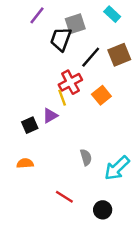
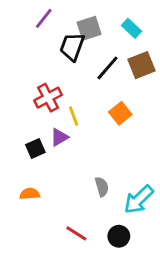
cyan rectangle: (112, 14) -> (132, 28), moved
red cross: (70, 82) -> (48, 98), moved
black circle: (103, 210) -> (119, 236), moved

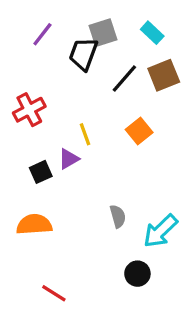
purple line: (44, 18) -> (42, 34), moved
red cross: (48, 98) -> (29, 110), moved
orange semicircle: (30, 194) -> (34, 224), size x1.5
red line: (76, 233) -> (54, 293), moved

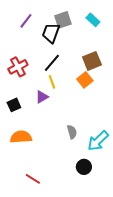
brown square: (164, 75) -> (92, 61), moved
black line: (124, 79) -> (52, 63), moved
black square: (41, 172) -> (14, 105), moved

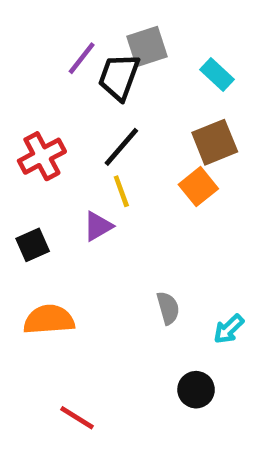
cyan rectangle: (93, 20) -> (217, 74), moved
purple line: (26, 21) -> (82, 58), moved
cyan arrow: (98, 141) -> (229, 329), size x0.6

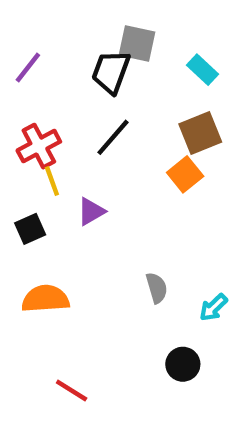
gray square: (147, 46) -> (137, 43), turned 30
purple line: (82, 58) -> (28, 67), moved
yellow line: (121, 191) -> (52, 181), moved

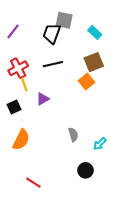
black line: (113, 137) -> (53, 64), turned 36
orange semicircle: (45, 299) -> (21, 140), turned 120

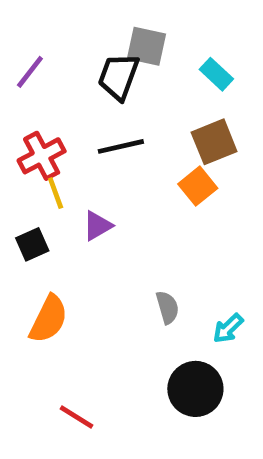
black circle: (86, 170) -> (195, 389), size x1.5

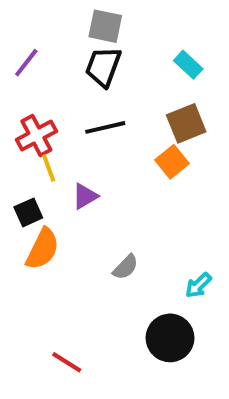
gray square: (146, 46) -> (105, 26), moved
gray semicircle: (167, 307) -> (125, 267), moved, turned 60
orange semicircle: (49, 319) -> (43, 249), moved

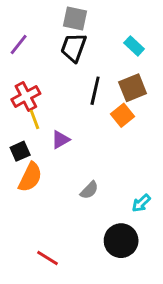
black line: (105, 127) -> (95, 91), moved, turned -64

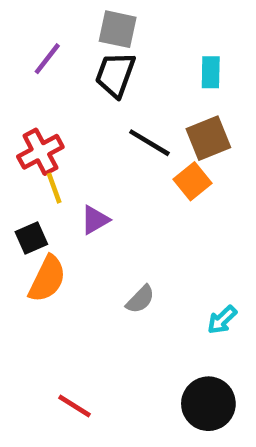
purple line: (19, 44) -> (47, 59), moved
cyan rectangle: (134, 46) -> (211, 72), turned 48
black line: (95, 91) -> (149, 143), turned -72
black circle: (121, 241) -> (208, 404), moved

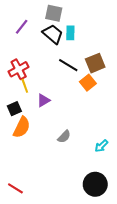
cyan rectangle: (211, 72) -> (70, 33), moved
black trapezoid: (115, 75) -> (53, 34), turned 110
red line: (74, 406) -> (15, 188), moved

